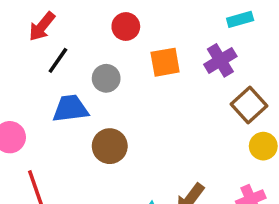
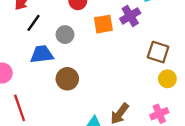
purple cross: (220, 60) -> (130, 16), moved
brown square: (249, 105) -> (158, 52), turned -30

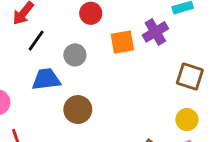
yellow circle: (167, 79) -> (187, 120), moved

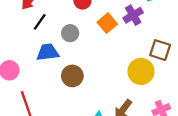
orange square: (122, 42) -> (107, 23), turned -30
yellow circle: (187, 120) -> (141, 71), moved, size x1.5

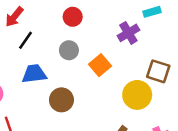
orange square: (107, 23) -> (100, 65), moved
gray circle: (70, 33) -> (69, 50), moved

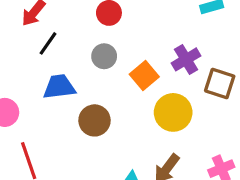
purple cross: (128, 33) -> (186, 59), moved
yellow circle: (137, 95) -> (173, 112), moved

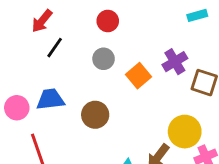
blue trapezoid: (59, 87) -> (50, 99), moved
yellow circle: (173, 112) -> (185, 132), moved

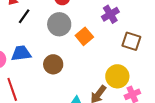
gray circle: (104, 59) -> (59, 24), size x1.5
purple cross: (175, 62) -> (110, 14), moved

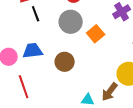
black line: (24, 16) -> (36, 14), turned -56

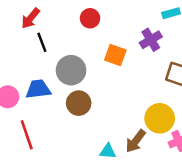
gray circle: (71, 22) -> (71, 70), moved
orange square: (96, 34) -> (115, 55), moved, turned -30

